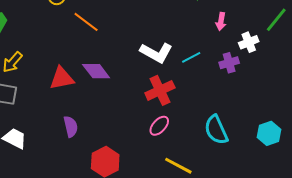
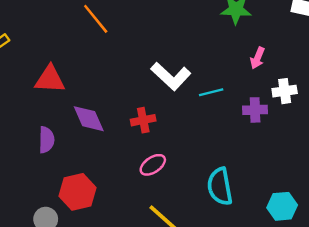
purple diamond: (96, 71) -> (89, 119), moved
red cross: (160, 90) -> (143, 120), moved, size x0.7

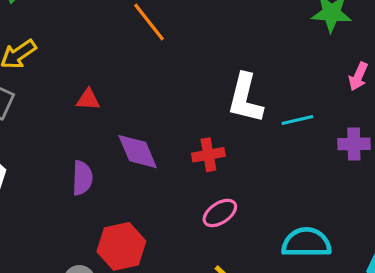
white L-shape: (171, 76) -> (245, 98), turned 60
red triangle: (50, 79) -> (88, 99), size x0.6
cyan semicircle: (220, 186) -> (306, 243), turned 99

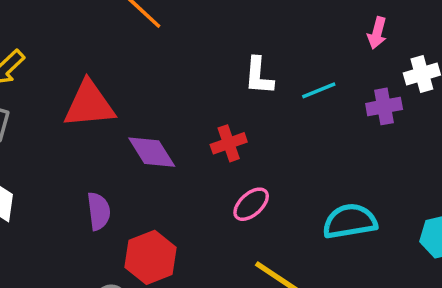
white L-shape: (245, 98) -> (259, 76), size x0.7
red triangle: (88, 99) -> (89, 104), size x2.0
purple semicircle: (82, 178) -> (99, 211), moved

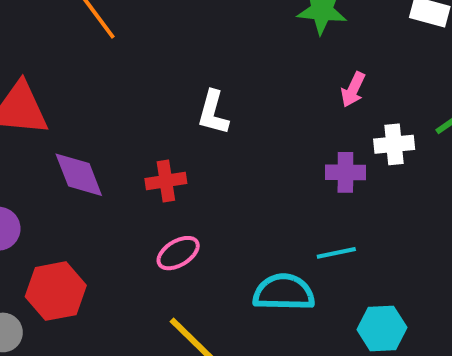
cyan line: (319, 90) -> (336, 253), moved

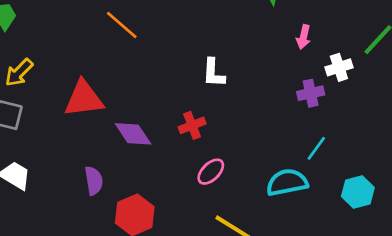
cyan line: (336, 253) -> (316, 148), turned -30

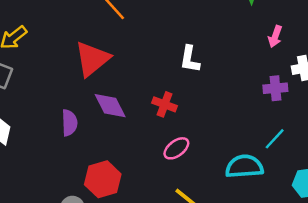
red triangle: (84, 99) -> (92, 59), moved, turned -39
red cross: (192, 125) -> (165, 104), turned 35
purple semicircle: (94, 181) -> (69, 123), moved

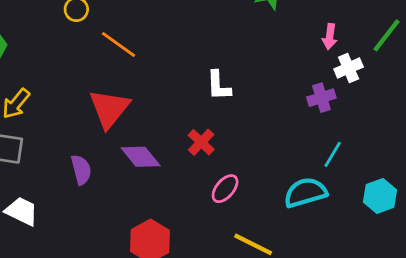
pink arrow: (275, 36) -> (330, 37), moved
red cross: (165, 104) -> (201, 142), turned 35
purple semicircle: (69, 123) -> (81, 170), moved

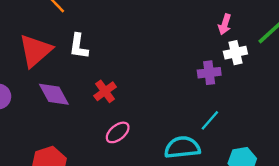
white L-shape: (219, 86) -> (79, 46), moved

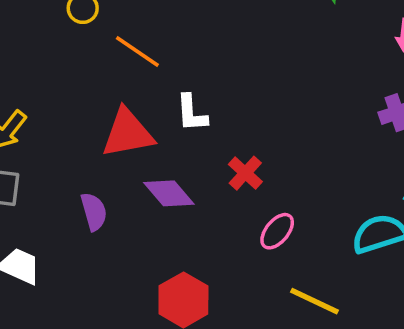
red triangle: (35, 51) -> (128, 133), turned 42

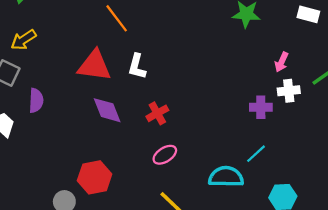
purple semicircle: (94, 212) -> (36, 100), moved

